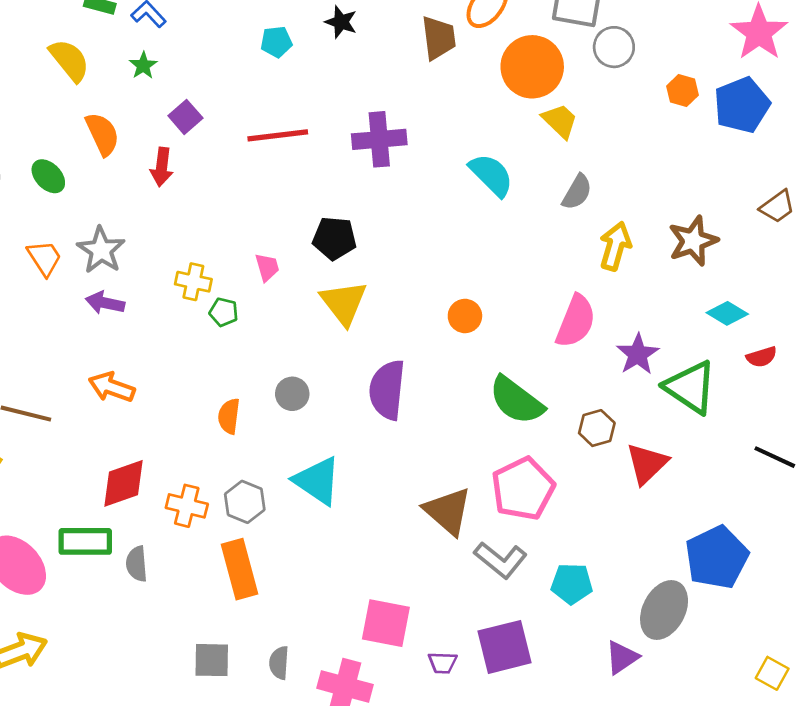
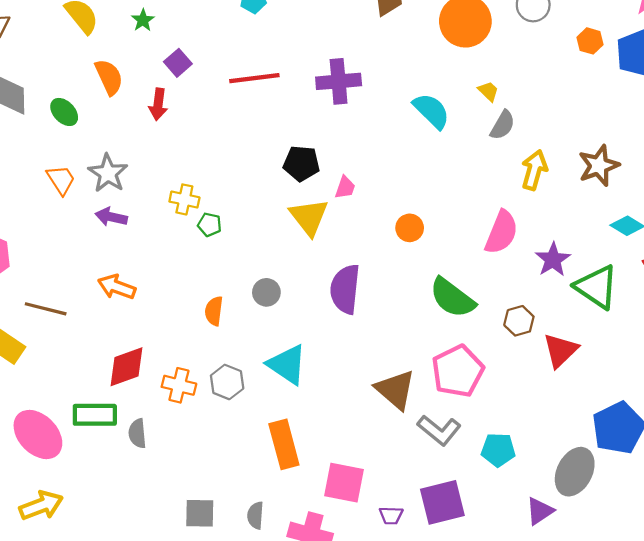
yellow trapezoid: (560, 121) -> (488, 91), moved, size x0.7
pink trapezoid: (267, 267) -> (345, 187), moved, turned 35
orange rectangle: (239, 569) -> (284, 444), moved

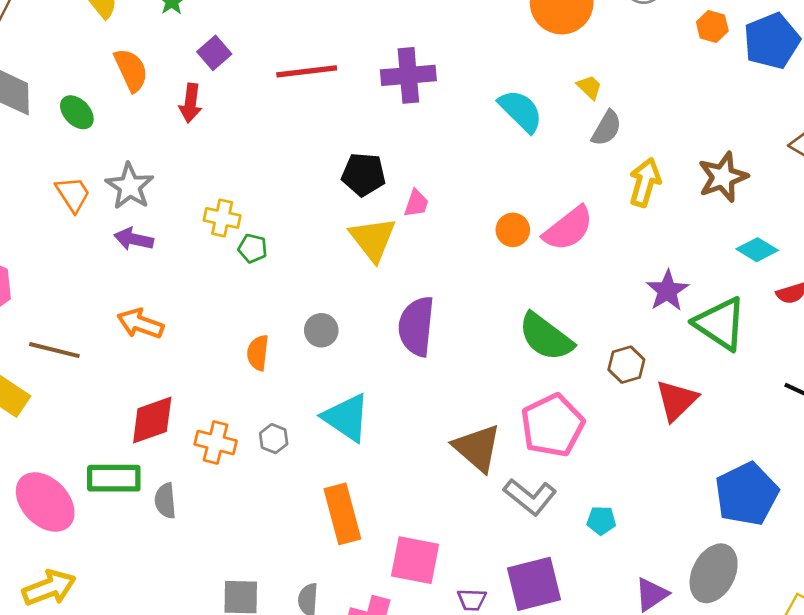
orange circle: (410, 228) -> (513, 230), moved
pink semicircle: (501, 232) -> (568, 229), moved, turned 30
gray hexagon: (227, 382) -> (274, 439), size x0.7
cyan pentagon: (498, 450) -> (601, 520), size x0.7
gray ellipse: (575, 472) -> (714, 573), moved

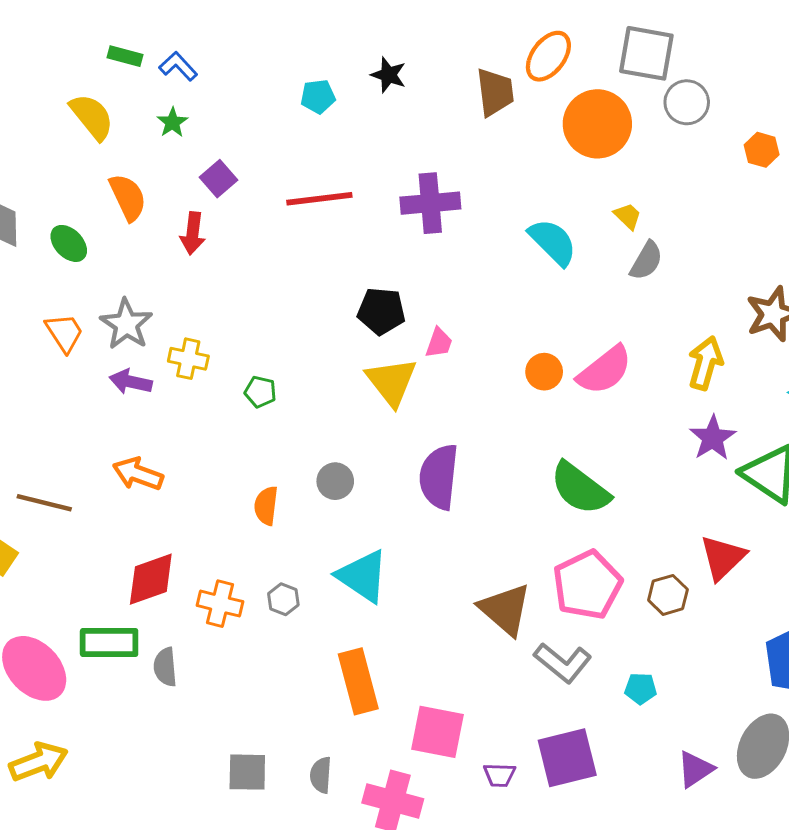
yellow arrow: (645, 182) -> (705, 363), moved
yellow cross: (222, 218) -> (188, 359), moved
brown hexagon: (626, 365) -> (668, 595), moved

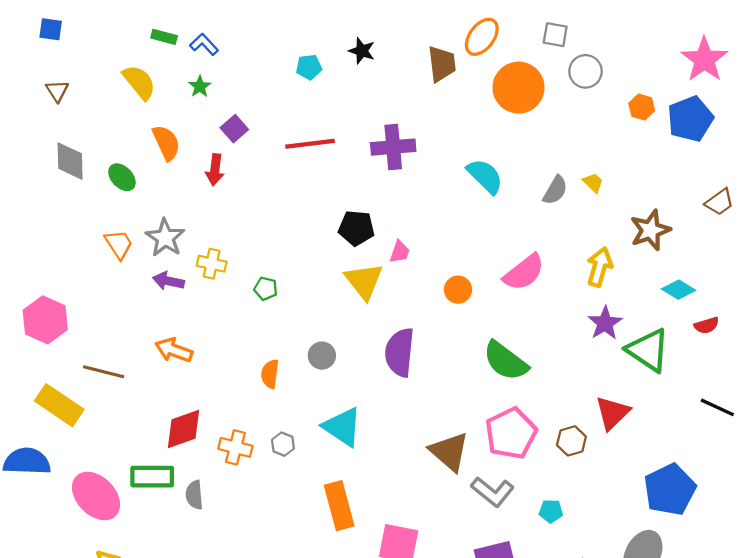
gray square: (646, 53) -> (555, 35), size x0.6
yellow trapezoid: (628, 216) -> (593, 183), moved
orange circle: (544, 372) -> (458, 290), moved

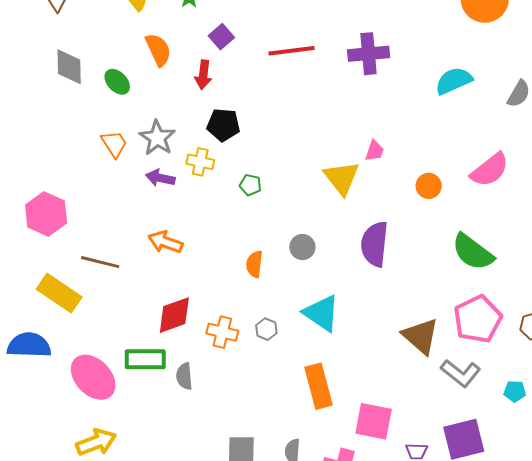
cyan semicircle: (485, 176) -> (454, 81), turned -69
black pentagon: (356, 228) -> (223, 125), moved

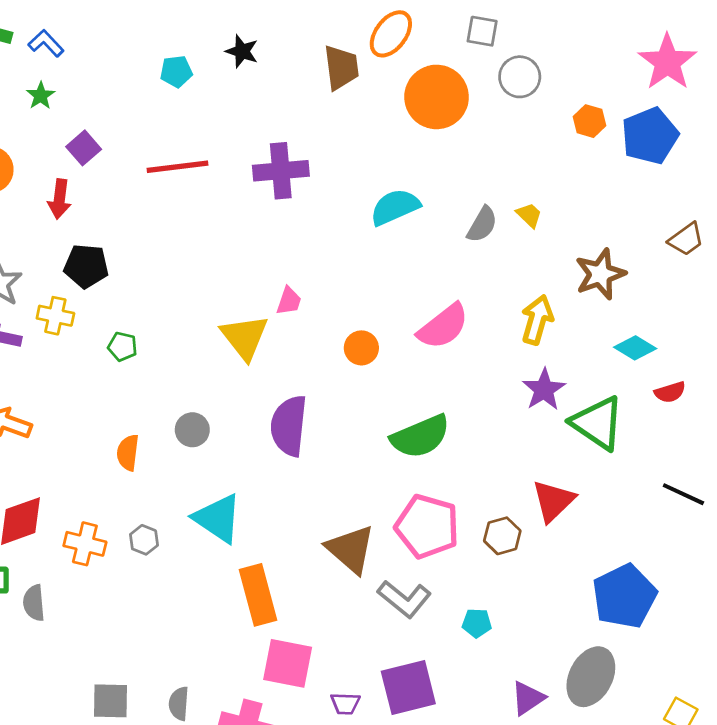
green semicircle: (473, 252) -> (420, 436), turned -60
pink pentagon: (478, 319) -> (427, 526), turned -30
orange rectangle: (318, 386) -> (258, 595), moved

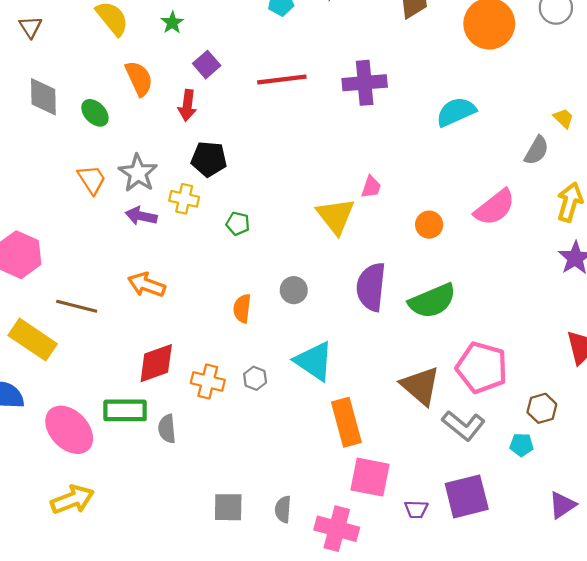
gray semicircle: (482, 224) -> (537, 150), moved
green semicircle: (420, 436) -> (432, 301), moved
brown hexagon: (502, 536) -> (542, 408), moved

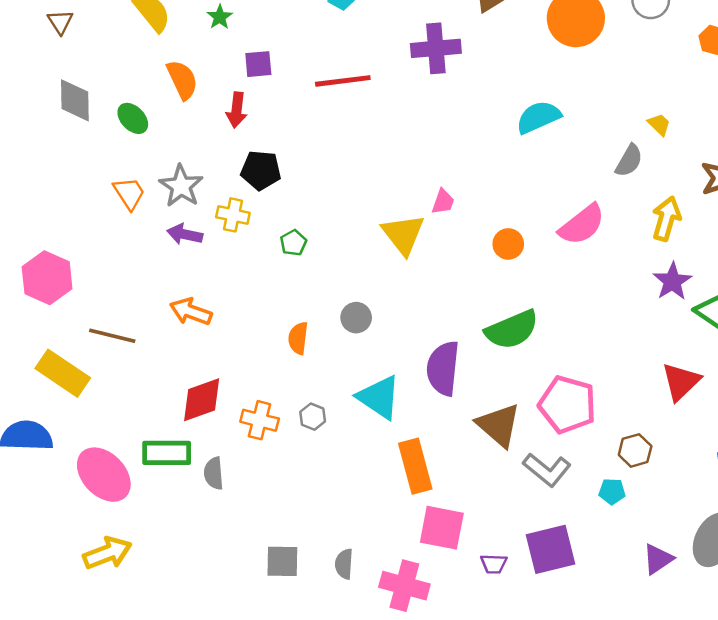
purple square: (207, 65) -> (258, 64), turned 36
purple cross: (365, 83) -> (436, 48), moved
green pentagon: (238, 224) -> (293, 243), turned 30
purple semicircle: (371, 287) -> (443, 368), moved

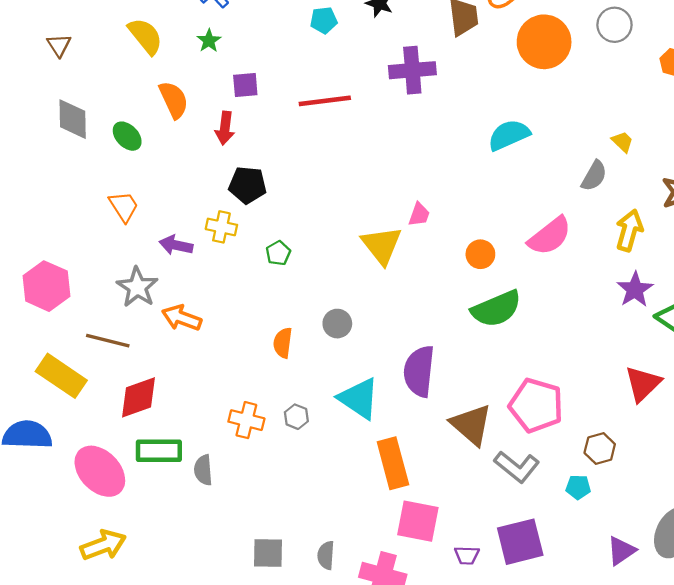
gray star: (181, 186) -> (137, 287), moved
green semicircle: (512, 330) -> (496, 309), moved
red diamond: (202, 400) -> (138, 397), moved

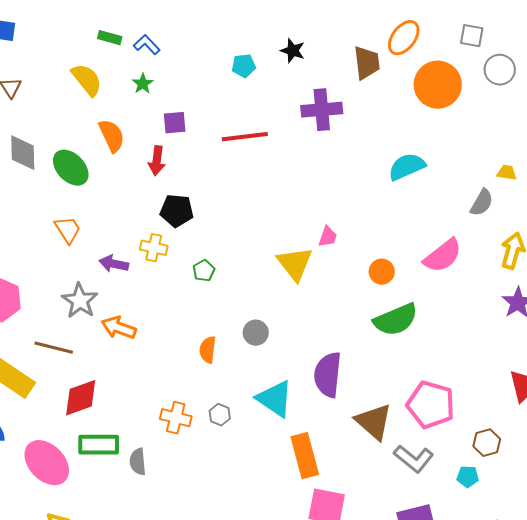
green ellipse: (127, 136) -> (71, 168), size x1.4
yellow trapezoid: (622, 142) -> (507, 173), turned -35

